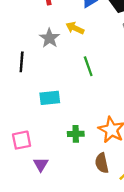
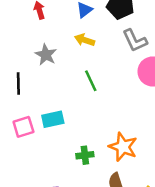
yellow arrow: (75, 28) -> (85, 40), moved
pink square: (22, 140) -> (23, 127), moved

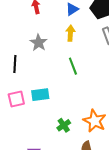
yellow arrow: (85, 40) -> (70, 33), turned 70
green cross: (85, 155) -> (64, 125), turned -32

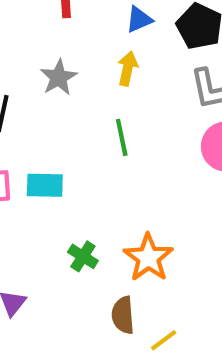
green cross: (64, 125) -> (83, 256), turned -32

